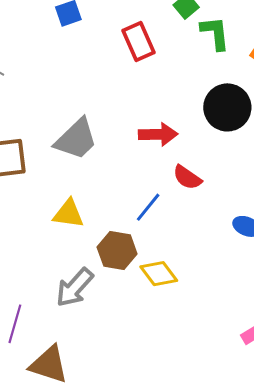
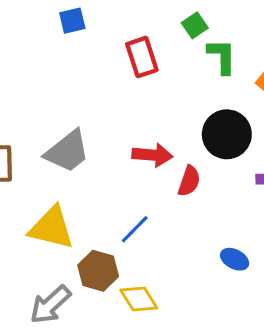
red semicircle: (187, 177) -> (189, 181), moved, turned -112
yellow triangle: (68, 214) -> (52, 228), size x1.4

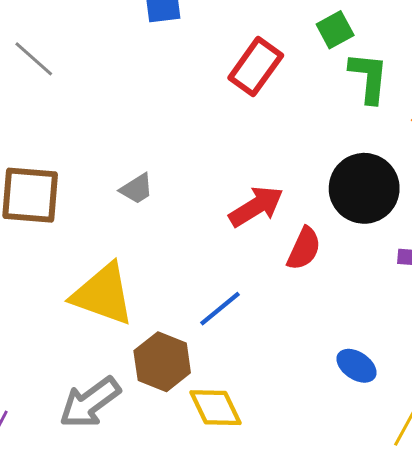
red rectangle: (142, 57) -> (256, 67), turned 48
gray trapezoid: (67, 151) -> (137, 189), size x0.5
red arrow: (152, 155) -> (256, 206), turned -42

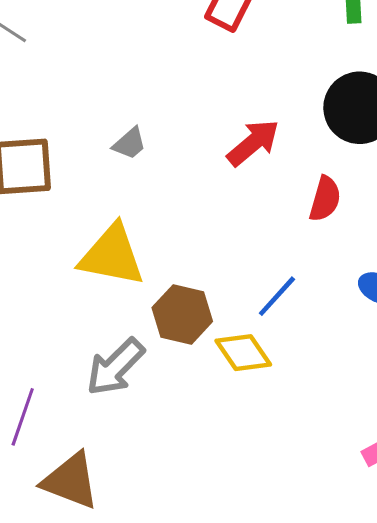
red semicircle: (304, 249) -> (325, 199), moved
blue line: (220, 309) -> (277, 296), moved

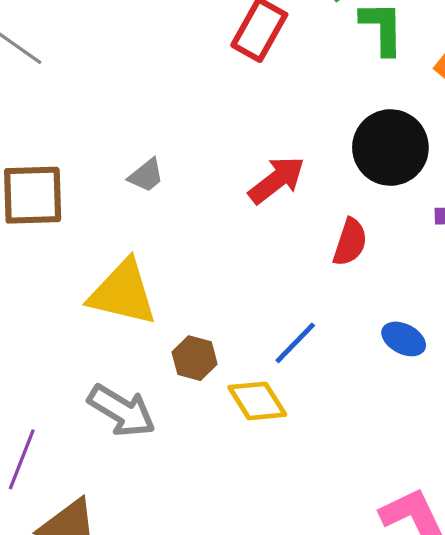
brown hexagon: (182, 314) -> (195, 358), size x0.7
gray arrow: (115, 367) -> (122, 411), turned -106

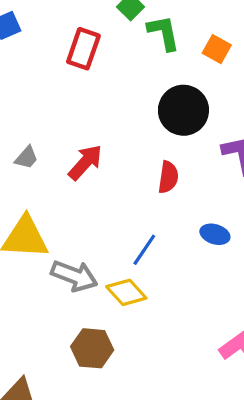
red arrow: (277, 180) -> (85, 162), moved
brown hexagon: (195, 358) -> (92, 348), moved, size x1.4
gray arrow: (122, 411) -> (74, 276), moved

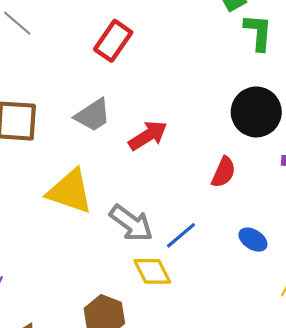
red rectangle: (83, 49) -> (113, 41), moved
gray trapezoid: (27, 158) -> (93, 115), size x1.5
gray arrow: (74, 276) -> (131, 223), moved

